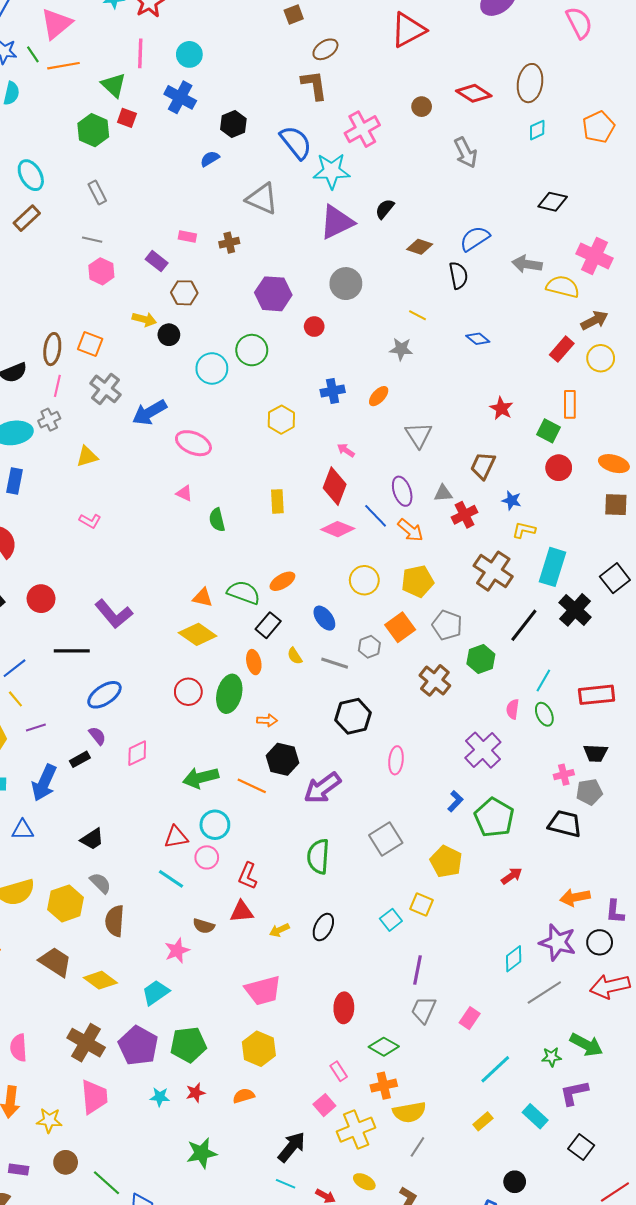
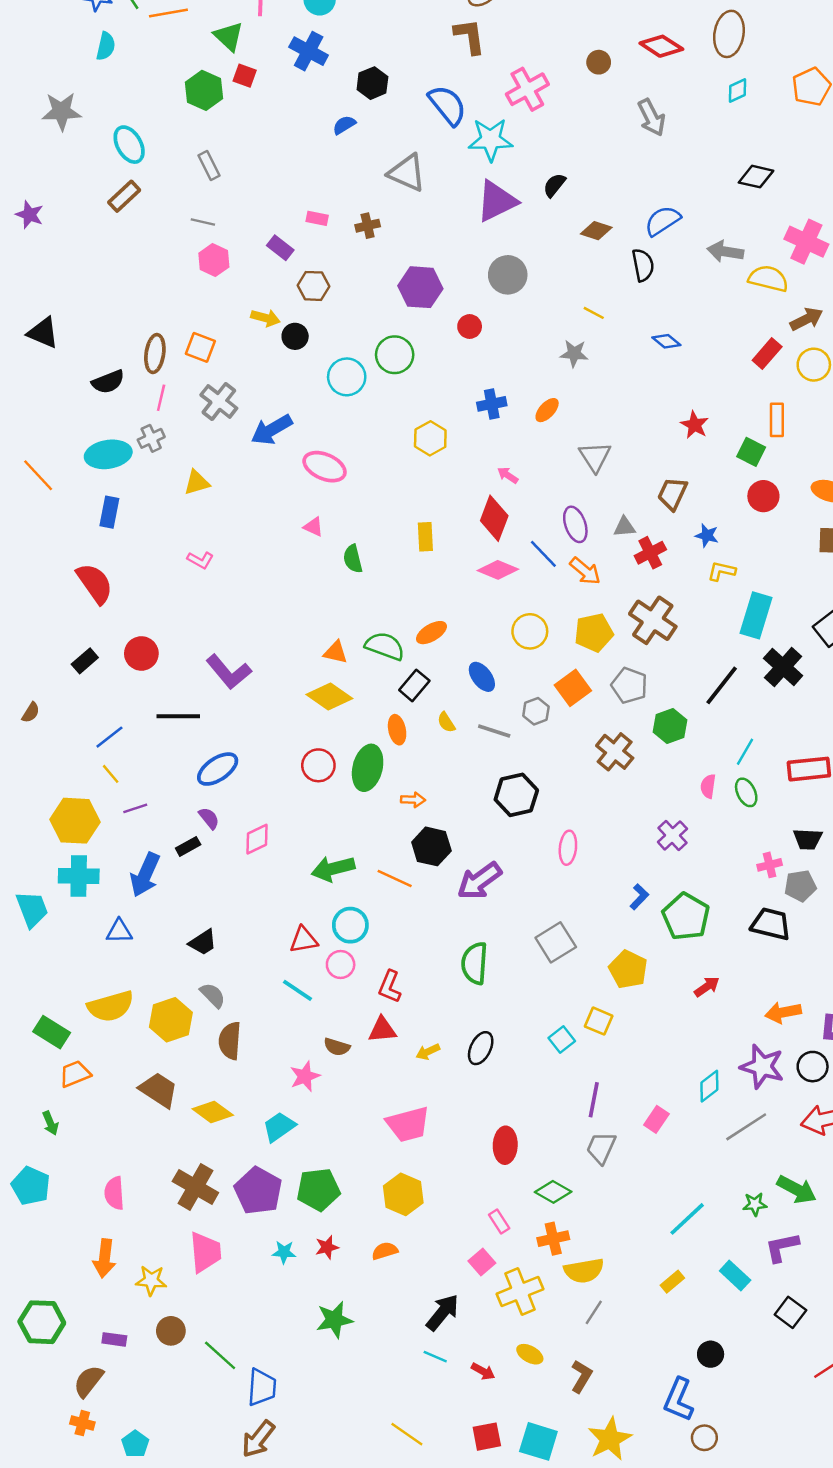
brown cross: (493, 571) -> (653, 620), moved
purple cross: (483, 750) -> (672, 835), size x0.7
pink rectangle: (470, 1018) -> (656, 1119), moved

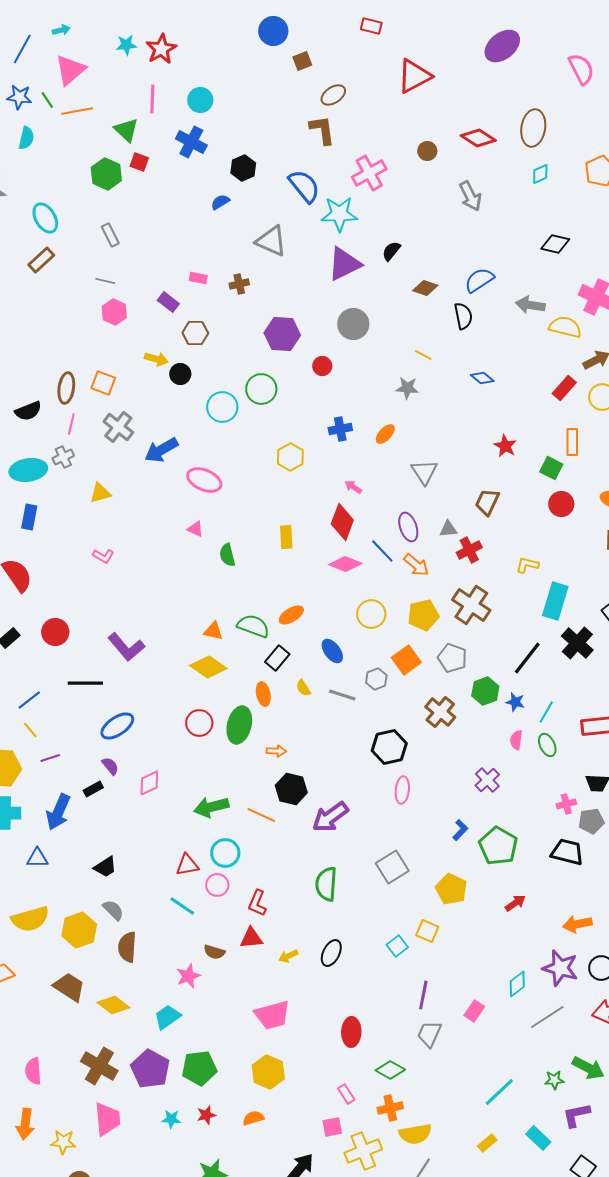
blue star: (707, 535) -> (515, 702), moved
black hexagon: (516, 795) -> (389, 747), moved
pink square: (482, 1262) -> (332, 1127), turned 30

